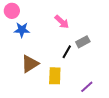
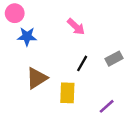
gray rectangle: (83, 42) -> (114, 59), moved

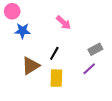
black line: (82, 63) -> (54, 53), moved
purple line: (107, 106) -> (89, 69), moved

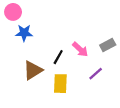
pink arrow: (64, 23) -> (80, 49), moved
gray rectangle: (95, 49) -> (108, 45), moved

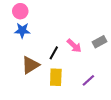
pink circle: (13, 12) -> (20, 11), moved
purple line: (96, 74) -> (88, 80), moved

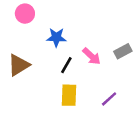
blue star: (22, 30) -> (56, 37), moved
brown triangle: (30, 65) -> (19, 65), moved

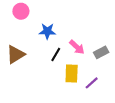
gray rectangle: (123, 51) -> (101, 52), moved
yellow rectangle: (69, 95) -> (72, 73), moved

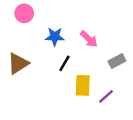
pink arrow: (77, 47) -> (89, 39), moved

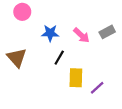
gray rectangle: (117, 61) -> (107, 32), moved
brown triangle: (18, 63) -> (17, 58), turned -40

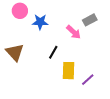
gray rectangle: (107, 32) -> (90, 20), moved
blue star: (50, 33) -> (40, 22), moved

